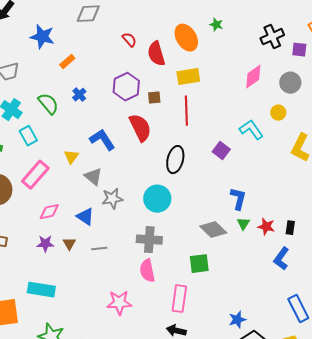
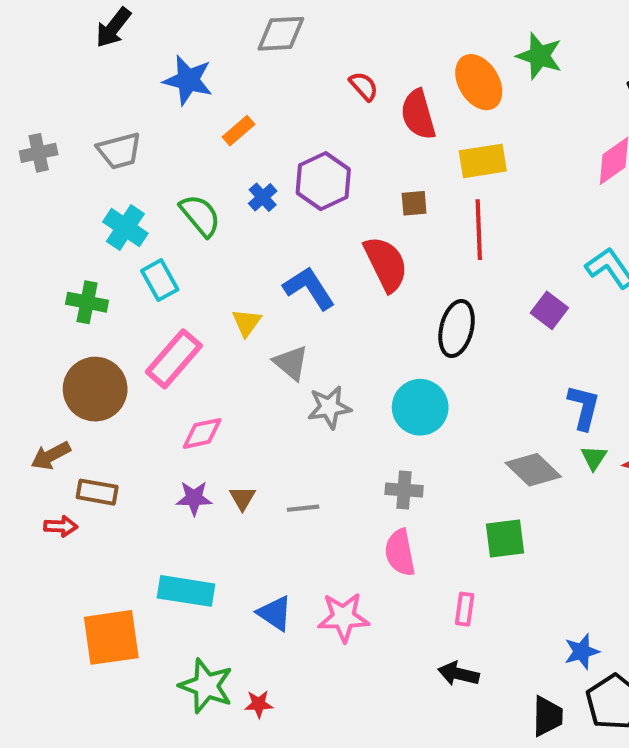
green star: (216, 25) -> (539, 56), size x1.6
purple hexagon: (126, 87) -> (323, 181), moved
blue triangle: (85, 217) -> (275, 613), moved
gray cross: (149, 240) -> (404, 490), size x0.7
pink rectangle: (179, 299) -> (465, 609), size x0.6

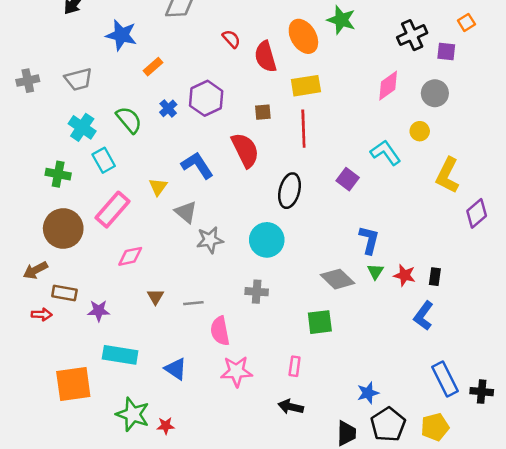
purple star: (194, 498) -> (99, 311), moved
pink semicircle: (400, 553) -> (220, 331), moved
pink star: (343, 617) -> (236, 371), moved

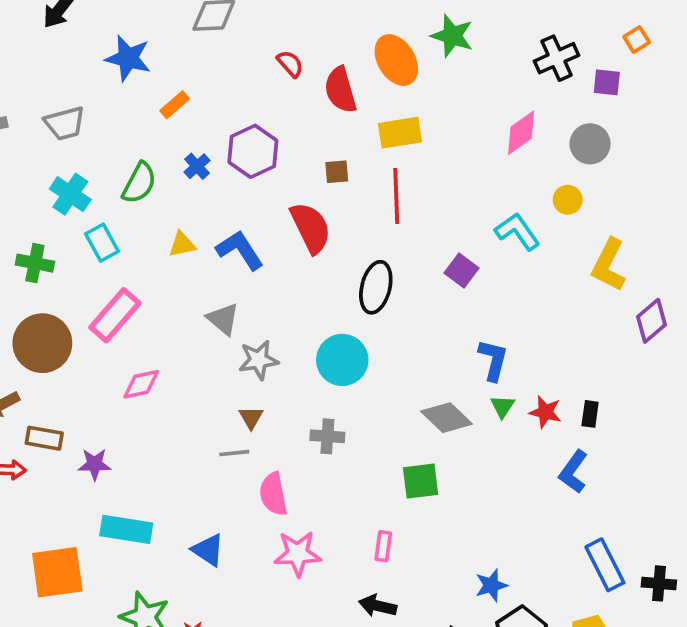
green semicircle: (129, 120) -> (139, 183), turned 68
yellow triangle: (158, 187) -> (182, 244), moved, turned 42
brown triangle: (155, 297) -> (251, 418), moved

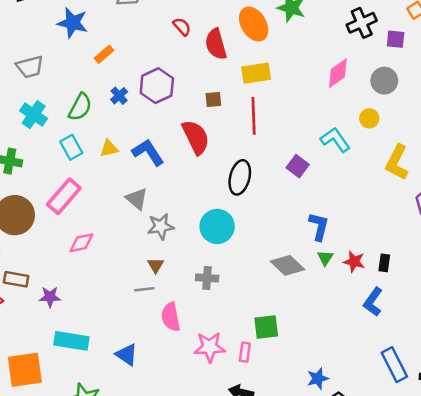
cyan rectangle: (102, 243) -> (71, 147), moved
green square: (421, 481) -> (266, 327), moved
pink star: (298, 554) -> (210, 347), moved

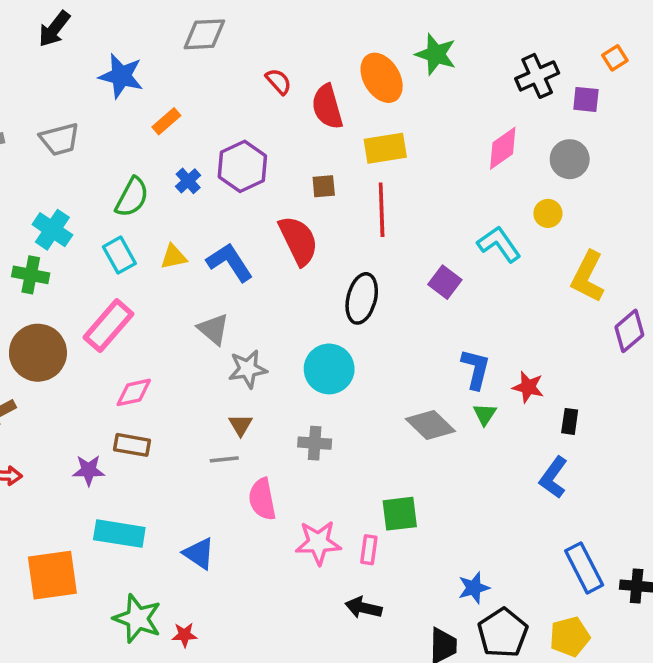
cyan cross: (34, 115) -> (52, 230), moved
red star: (354, 262) -> (528, 387), moved
brown rectangle: (16, 279) -> (132, 445), moved

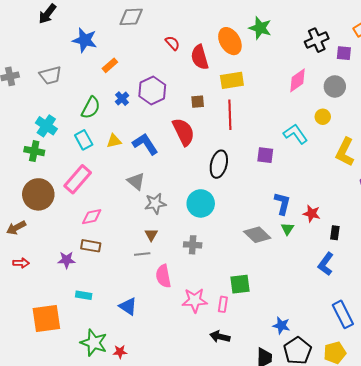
purple square: (445, 282) -> (265, 155), turned -30
cyan rectangle: (119, 534) -> (84, 295), size x0.6
blue star: (474, 588) -> (281, 326), turned 30

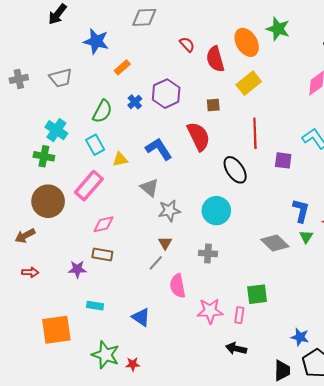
yellow rectangle: (232, 80) -> (249, 83), turned -30
red line: (230, 115) -> (255, 133), moved
yellow triangle: (114, 141) -> (120, 159), moved
black ellipse: (219, 164) -> (235, 170), turned -48
gray line: (142, 254) -> (156, 263), turned -42

